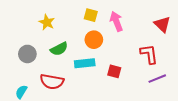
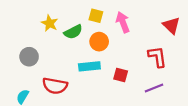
green semicircle: (59, 49) -> (73, 32), moved
purple line: (157, 79) -> (154, 88), moved

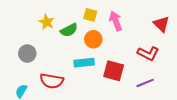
red L-shape: (157, 57) -> (148, 53), turned 125
red square: (121, 75) -> (114, 71), size x1.5

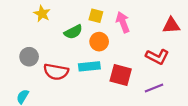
yellow star: (47, 22) -> (42, 14), moved
red triangle: (161, 24) -> (171, 25), turned -48
red semicircle: (52, 81) -> (56, 72), moved

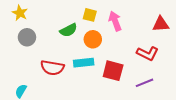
yellow star: (42, 14) -> (20, 13), moved
gray circle: (29, 57) -> (27, 37), moved

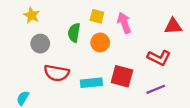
yellow star: (20, 13) -> (32, 15), moved
green semicircle: (68, 30) -> (74, 33), turned 126
gray circle: (27, 37) -> (40, 44), moved
cyan rectangle: (84, 63) -> (91, 83), moved

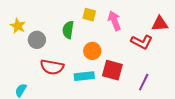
yellow star: (32, 15) -> (18, 26), moved
orange circle: (100, 42) -> (92, 51), moved
red L-shape: (159, 58) -> (142, 42), moved
purple line: (156, 89) -> (144, 82), turned -42

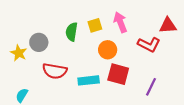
yellow square: (89, 15) -> (95, 25), moved, turned -32
yellow star: (18, 26) -> (19, 53), moved
orange circle: (92, 51) -> (108, 50), moved

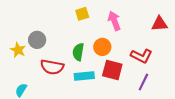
yellow square: (95, 25) -> (82, 14), moved
green semicircle: (72, 32) -> (78, 52), moved
red L-shape: (149, 44) -> (141, 56), moved

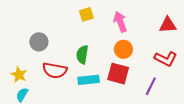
orange circle: (102, 47) -> (123, 49), moved
yellow star: (18, 50) -> (19, 75), moved
red L-shape: (141, 56) -> (166, 59), moved

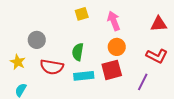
red square: (118, 74) -> (112, 70), turned -30
yellow star: (19, 75) -> (18, 62), moved

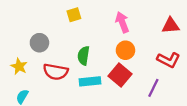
yellow square: (82, 14) -> (74, 15), moved
red square: (112, 70) -> (120, 75), turned -35

